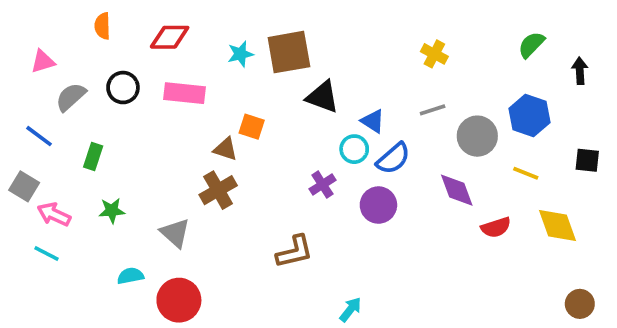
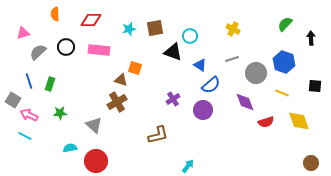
brown square: (289, 52) -> (155, 28), size x0.7
blue line: (39, 136) -> (29, 81), moved, turned 35
cyan circle: (354, 149) -> (190, 36), moved

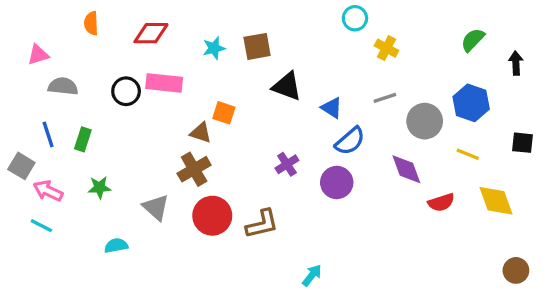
cyan circle: (190, 36) -> (355, 18), moved
black circle: (66, 47) -> (126, 91), moved
gray semicircle: (38, 52) -> (63, 86), turned 48
red circle: (96, 161) -> (212, 216), moved

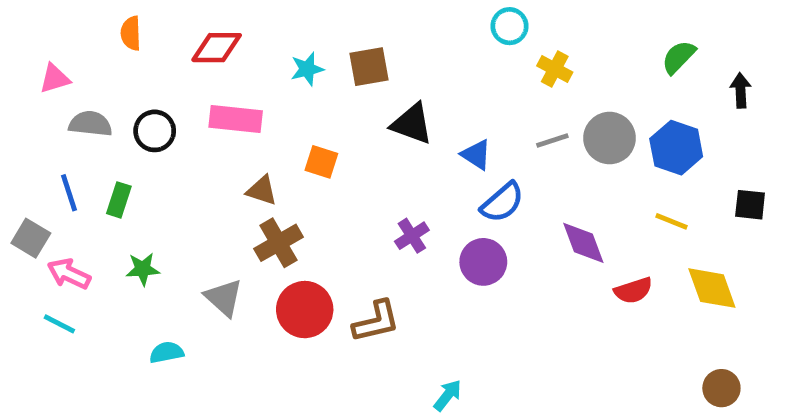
black circle: (126, 91) -> (155, 131), moved
gray circle: (425, 121) -> (610, 138), moved
brown triangle: (201, 133) -> (262, 190), moved
brown circle: (516, 270) -> (721, 388), moved

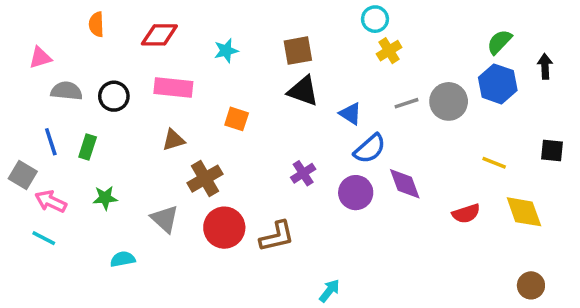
brown square: (369, 67) -> (298, 51), moved
yellow cross: (555, 69) -> (389, 51), moved, turned 30
blue hexagon: (676, 148) -> (498, 84), moved
brown triangle: (262, 190) -> (173, 140), moved, turned -35
purple diamond: (583, 243) -> (405, 184), moved

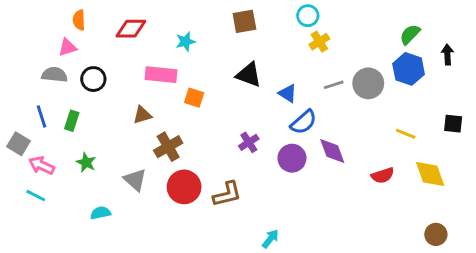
brown square: (298, 51) -> (244, 21), moved
pink triangle: (40, 58) -> (67, 47), moved
pink rectangle: (173, 87) -> (161, 75), moved
green star: (105, 198) -> (86, 162), turned 30

